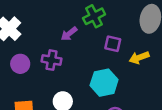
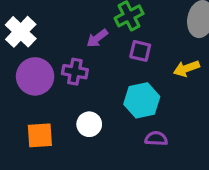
purple square: (113, 44) -> (140, 51), moved
purple circle: (20, 64) -> (35, 76), size x1.5

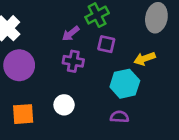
purple cross: (75, 72) -> (73, 61), moved
cyan hexagon: (142, 100) -> (125, 84), moved

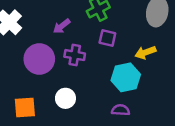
purple arrow: (71, 34) -> (62, 26), moved
purple circle: (19, 65) -> (39, 59), moved

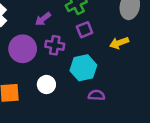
purple square: (107, 38) -> (85, 30), turned -35
cyan hexagon: (126, 77) -> (83, 68), moved

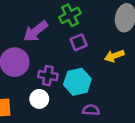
purple arrow: (43, 19) -> (36, 31), size x1.5
purple cross: (55, 45) -> (48, 76), moved

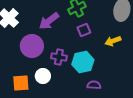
white circle: (39, 99) -> (43, 76), moved

